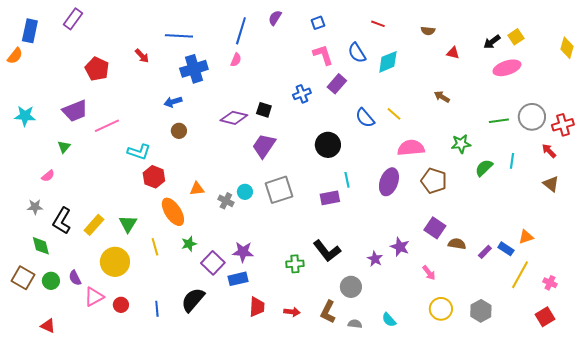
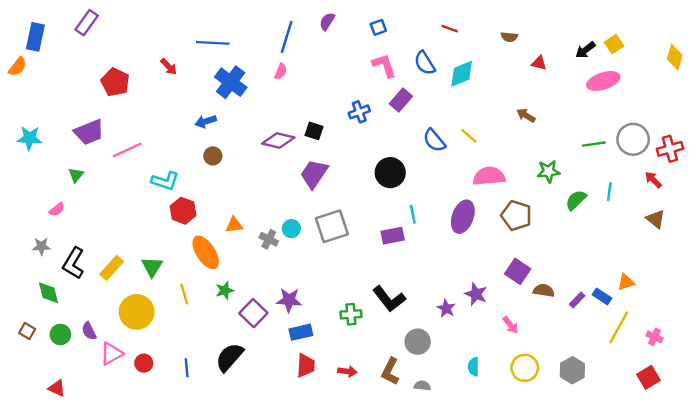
blue cross: (194, 69) -> (231, 82), turned -36
brown square: (23, 278) -> (27, 331), size x0.6
blue rectangle: (238, 279) -> (301, 332), moved
cyan semicircle: (389, 320) -> (474, 367), moved, turned 42

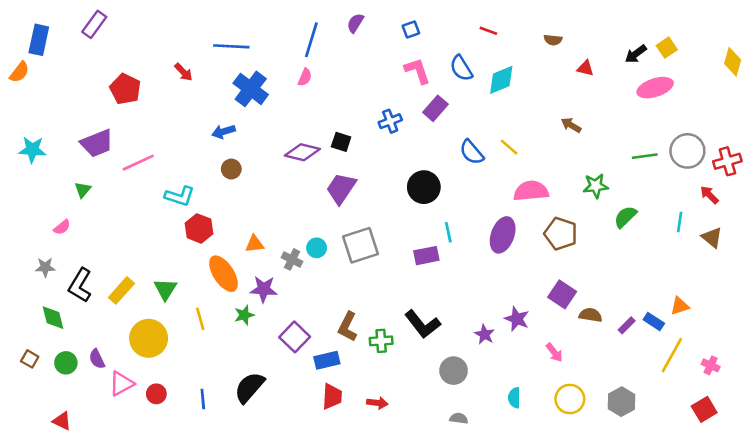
cyan line: (609, 192) -> (680, 222), moved
purple star: (289, 300) -> (264, 289), moved
purple square: (253, 313) -> (295, 337), moved
brown L-shape: (390, 371) -> (348, 327), moved

